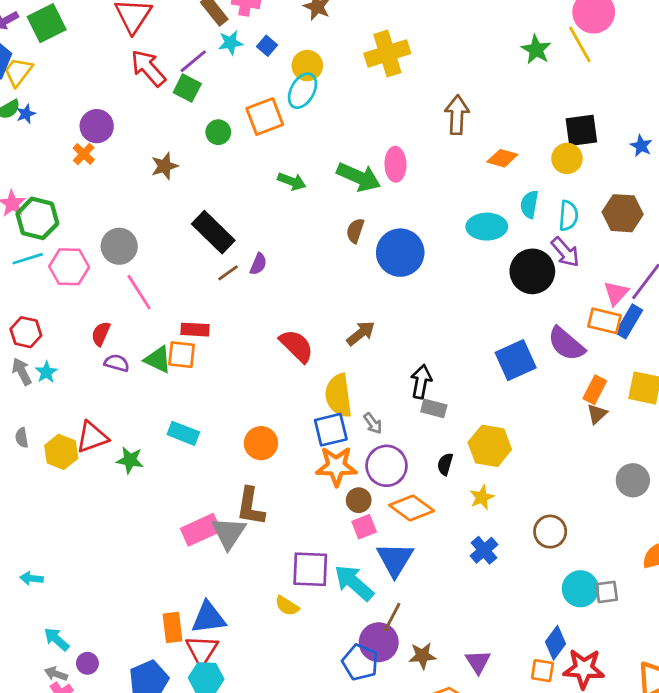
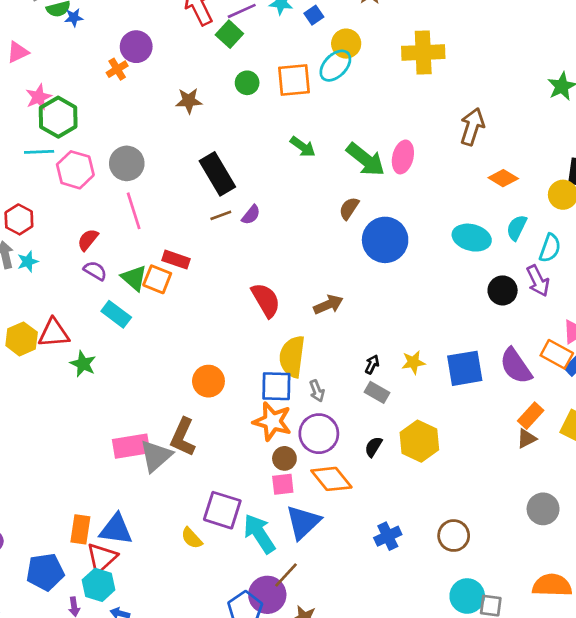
black circle: (532, 271) -> (503, 290), size x0.7
black arrow: (421, 382) -> (372, 364), size x0.6
cyan rectangle: (183, 433) -> (116, 314), moved
yellow star: (482, 497) -> (413, 362), moved

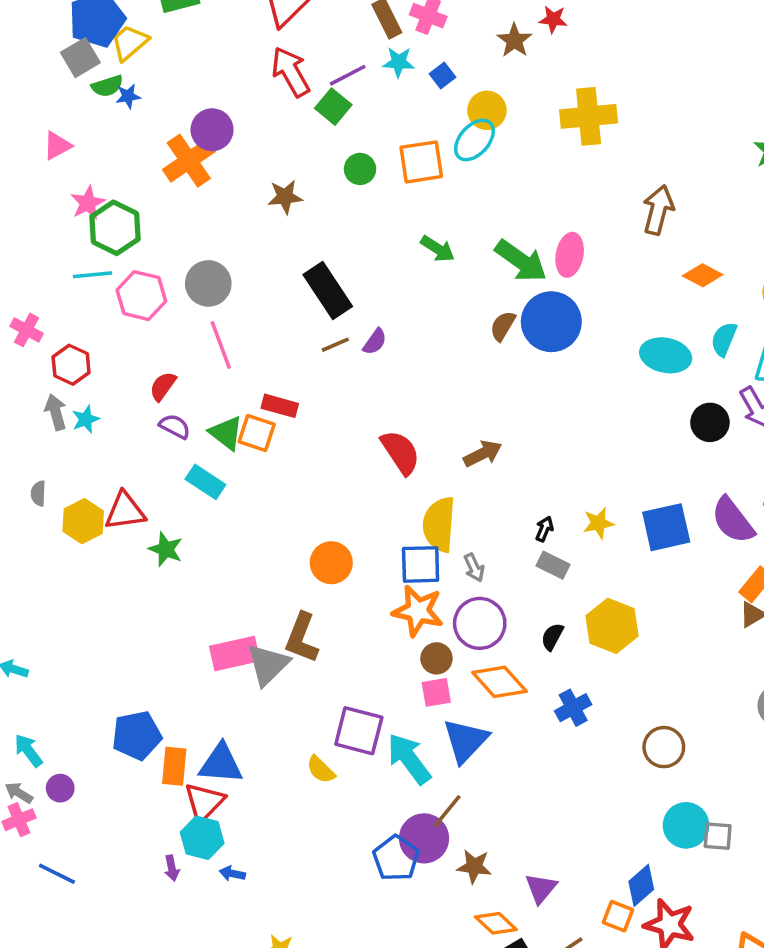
orange cross: (117, 69) -> (189, 161), size x1.8
blue circle: (385, 240) -> (551, 322), moved
blue cross: (388, 536) -> (573, 708), moved
blue pentagon: (45, 572) -> (137, 735), moved

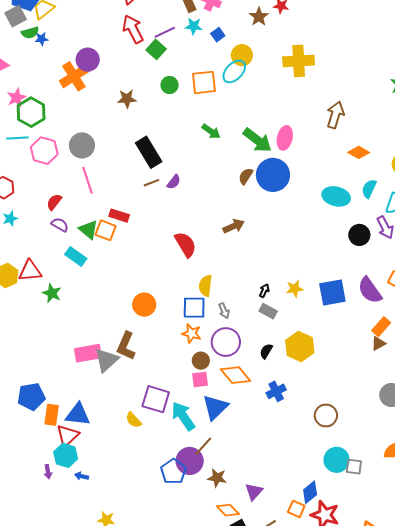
brown arrow: (483, 454) -> (234, 226), moved
yellow semicircle: (439, 524) -> (205, 286), size x0.7
orange star: (418, 611) -> (192, 333), size x0.7

